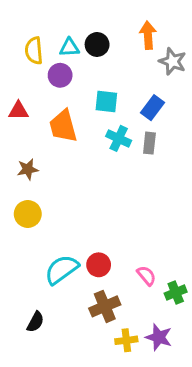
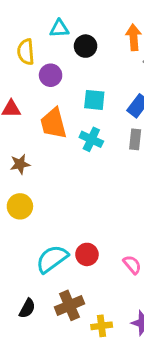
cyan triangle: (69, 48) -> (59, 29), moved
cyan cross: (119, 138) -> (91, 139), moved
brown cross: (105, 306) -> (69, 305), moved
yellow cross: (126, 340) -> (102, 326), moved

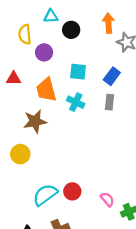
brown star: (20, 164) -> (35, 121), moved, size x1.5

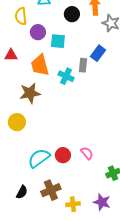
black circle: (71, 30) -> (72, 14), moved
cyan square: (78, 72) -> (58, 41), moved
gray rectangle: (110, 102) -> (83, 65), moved
pink semicircle: (107, 199) -> (87, 153), moved

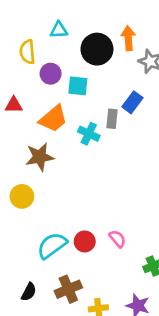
black circle: (72, 14) -> (97, 49), size x1.5
orange trapezoid: (40, 65) -> (53, 119), turned -115

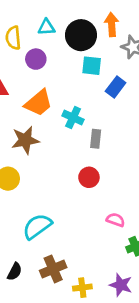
cyan triangle: (59, 30) -> (46, 27), moved
cyan square: (78, 86) -> (92, 66), moved
gray rectangle: (112, 119) -> (96, 139), moved
pink semicircle: (117, 239) -> (116, 220), moved, turned -30
red circle: (85, 241) -> (89, 177), moved

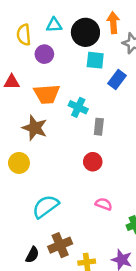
orange trapezoid: (38, 103) -> (47, 94), turned 36
brown star: (25, 140) -> (35, 128), turned 30
pink semicircle: (116, 220) -> (104, 204), moved
black semicircle: (15, 272) -> (32, 255), moved

